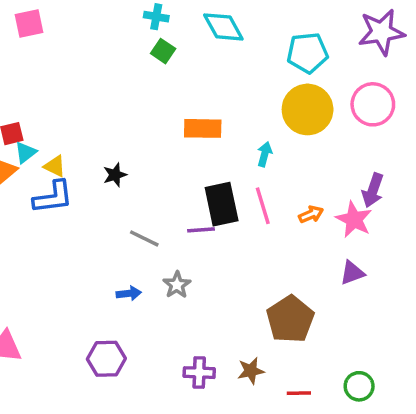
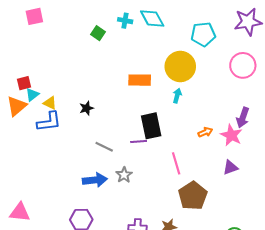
cyan cross: (156, 17) -> (125, 21), moved
green square: (163, 51) -> (98, 33), moved
yellow circle: (308, 109) -> (180, 66), moved
pink line: (263, 206) -> (176, 163), moved
blue arrow: (129, 293) -> (95, 180), size x1.6

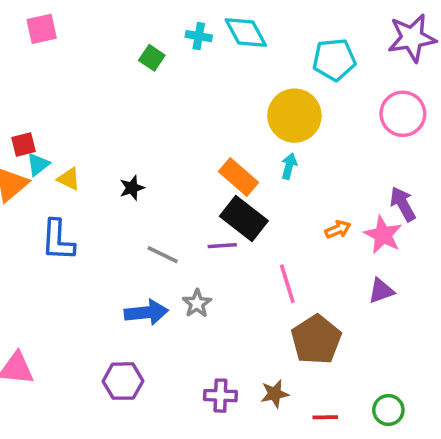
orange rectangle: (140, 80) -> (238, 177), moved, turned 40
purple arrow: (243, 118) -> (403, 204), turned 132
blue L-shape: (49, 122) -> (58, 240), moved, turned 100
black rectangle: (151, 126) -> (244, 219), turned -40

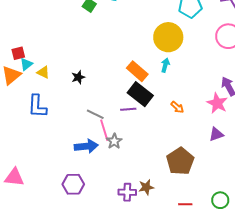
orange arrow: (338, 229) -> (177, 107), moved, turned 64
pink line: (287, 284) -> (104, 130), moved
brown star: (275, 394) -> (146, 187), moved

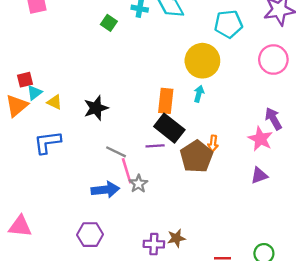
orange rectangle: (137, 71) -> (166, 101), turned 55
black star: (78, 77) -> (96, 108), size x1.5
blue L-shape: (37, 106) -> (47, 142), turned 80
orange arrow: (177, 107) -> (213, 144), turned 56
brown pentagon: (180, 161) -> (196, 157), moved

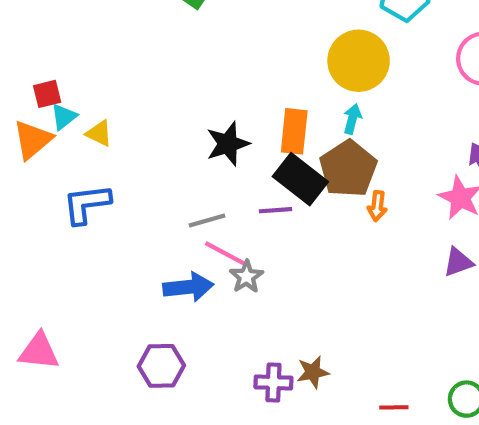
black star: (96, 108) -> (228, 144), moved
gray line: (116, 152) -> (207, 221), turned -42
brown pentagon: (196, 157) -> (348, 169), moved
pink line: (127, 171) -> (226, 254), turned -45

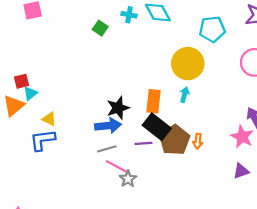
yellow triangle: (99, 133) -> (49, 119), moved
brown pentagon: (348, 169) -> (174, 140), moved
blue arrow: (188, 287) -> (108, 126), moved

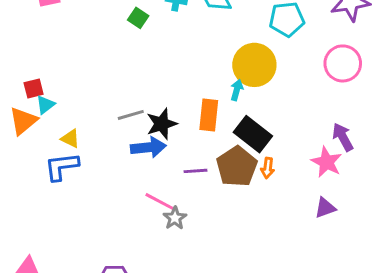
cyan arrow: (184, 95) -> (237, 90), moved
black rectangle: (157, 127) -> (253, 134), moved
gray line: (107, 149) -> (131, 115), moved

